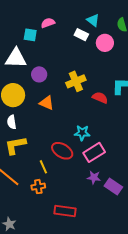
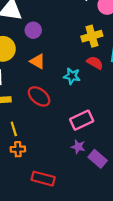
yellow cross: (76, 81) -> (92, 36), moved
cyan star: (82, 133) -> (72, 76), moved
red ellipse: (62, 151) -> (39, 96), moved
yellow line: (43, 167) -> (14, 129), moved

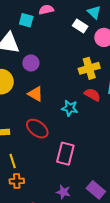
pink rectangle: (82, 120) -> (65, 154), moved, turned -50
purple star: (78, 147) -> (63, 192), moved

